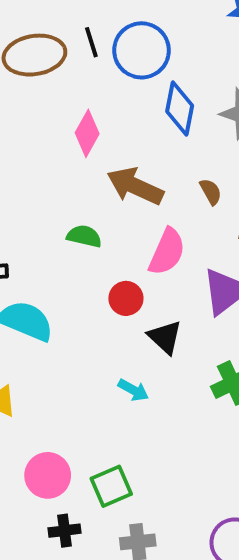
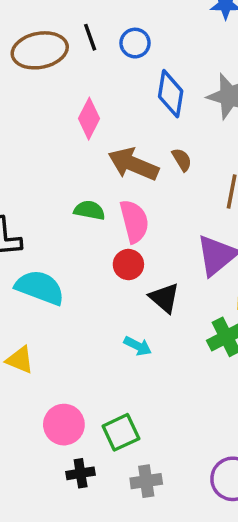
blue circle: (142, 50) -> (135, 43), size x0.6
brown semicircle: (211, 192) -> (182, 160), moved
pink semicircle: (167, 252) -> (134, 221), moved, turned -36

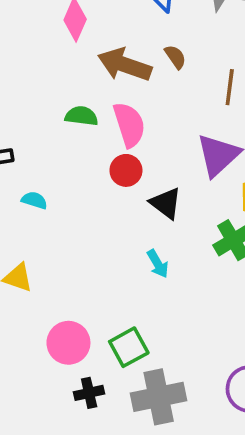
cyan semicircle: (40, 288) -> (34, 200), size x0.5
cyan arrow: (138, 346) -> (158, 264), moved, turned 36
gray cross: (146, 481) -> (159, 397), size x1.6

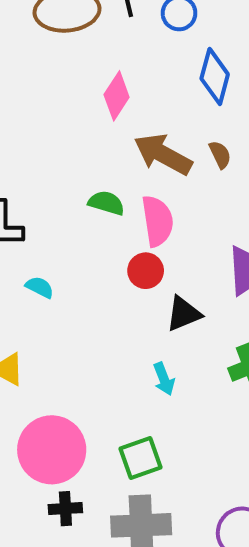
black triangle: (166, 203) -> (184, 314), turned 51
pink circle: (68, 343) -> (52, 450), size x1.4
green square: (129, 347) -> (141, 458), moved

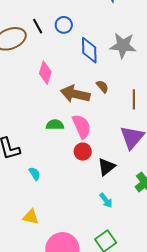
cyan semicircle: (40, 287) -> (35, 174), turned 48

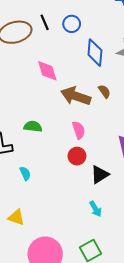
pink diamond: (45, 73) -> (47, 71), turned -40
green semicircle: (55, 125) -> (33, 126), moved
pink semicircle: (82, 126) -> (79, 130), size x0.7

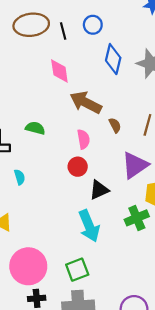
black line: (45, 22) -> (63, 31), moved
brown semicircle: (104, 91) -> (115, 125), moved
cyan arrow: (95, 209) -> (89, 226), size x1.8

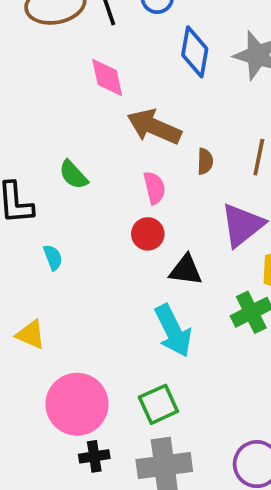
brown semicircle: (115, 125) -> (205, 161), turned 32
green semicircle: (35, 128) -> (73, 175), turned -144
black triangle: (99, 190) -> (186, 270), turned 35

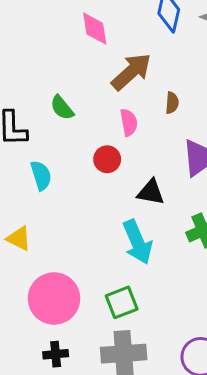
brown arrow: (154, 127) -> (131, 72), turned 111
red circle: (148, 234) -> (107, 159), moved
cyan semicircle: (53, 257) -> (41, 175), size x1.4
black cross: (94, 456) -> (56, 354), moved

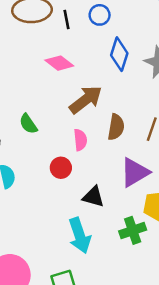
pink diamond: (95, 29) -> (59, 63), turned -48
brown semicircle: (172, 103) -> (116, 127), size x1.5

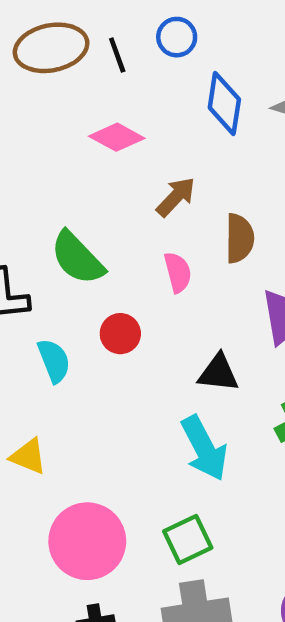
brown arrow: (86, 100) -> (176, 197), size x0.7
green semicircle: (28, 124) -> (77, 258), size x1.5
red circle: (61, 168) -> (120, 334), moved

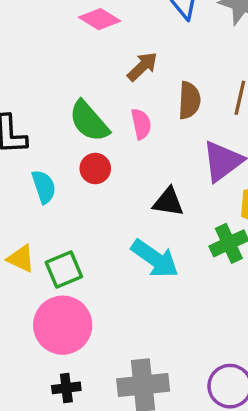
green semicircle: (77, 258) -> (89, 121), moved
cyan arrow: (204, 448) -> (155, 259), turned -30
green square: (188, 539) -> (64, 270), moved

